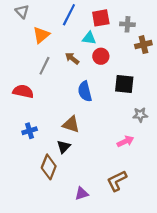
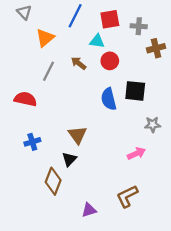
blue semicircle: (85, 91) -> (109, 99), moved
brown triangle: (71, 124) -> (77, 135), turned 36

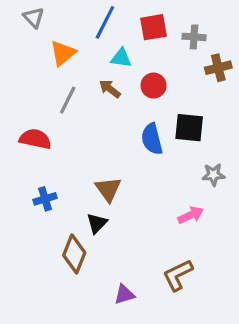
cyan triangle: (97, 41) -> (121, 58), moved

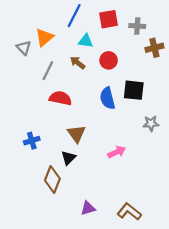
gray triangle: (34, 18) -> (24, 48), moved
red semicircle: (35, 139) -> (60, 98), moved
pink arrow: (191, 215) -> (117, 152), moved
brown L-shape: (178, 275) -> (129, 212), moved, turned 65

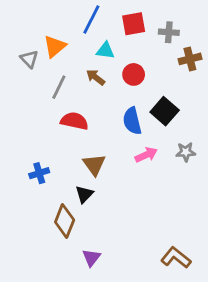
black square: (134, 90) -> (165, 111), turned 35
pink arrow: (117, 152) -> (146, 155), moved
purple triangle: (88, 208) -> (91, 258), moved, turned -35
brown L-shape: (129, 212) -> (176, 258), moved

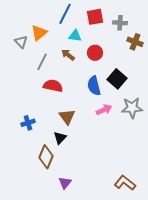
brown cross: (190, 59) -> (135, 42), turned 35
gray star: (186, 152) -> (132, 108), size x1.5

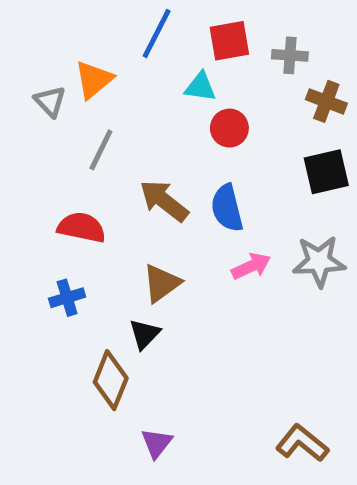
cyan triangle: (75, 36) -> (200, 87), moved
brown arrow: (68, 55) -> (164, 201), moved, size x1.5
black square: (117, 79) -> (326, 172), moved, turned 36
red semicircle: (53, 86) -> (82, 227), moved
brown triangle: (67, 117) -> (162, 283), turned 30

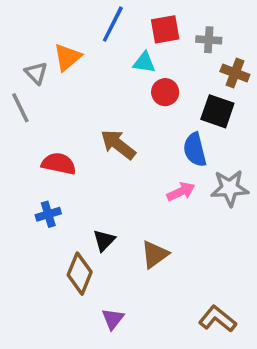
gray line: (101, 150) -> (20, 108), moved, turned -52
black square: (326, 172) -> (217, 111), moved, turned 32
blue semicircle: (227, 208) -> (195, 150), moved
brown triangle: (162, 283) -> (155, 254), moved

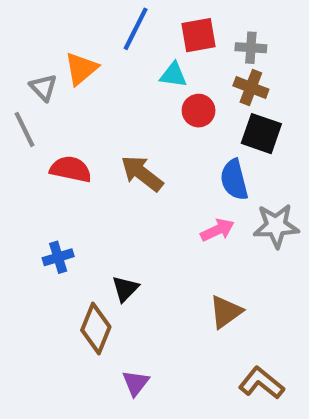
brown cross: (235, 73) -> (251, 87), moved
red semicircle: (59, 164) -> (71, 169), moved
brown triangle: (155, 254) -> (226, 312), moved

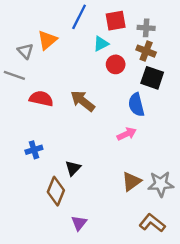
cyan triangle: (173, 75) -> (101, 44), turned -35
gray line: (25, 129) -> (14, 75), turned -45
gray star: (276, 226) -> (161, 184), moved

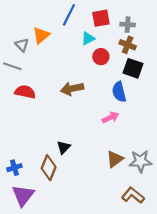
red semicircle: (41, 99) -> (25, 92), moved
brown arrow: (83, 101) -> (72, 89), turned -50
blue cross: (34, 150) -> (14, 168), moved
purple triangle: (79, 223) -> (23, 195), moved, size x1.6

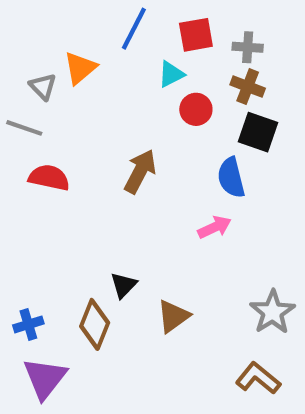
brown arrow: (72, 89) -> (140, 171), turned 130
brown triangle: (115, 159) -> (173, 316), moved
gray star: (140, 161) -> (272, 312), turned -30

